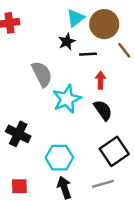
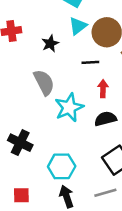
black star: (67, 42) -> (50, 44), moved
black semicircle: (103, 110) -> (105, 119), turned -70

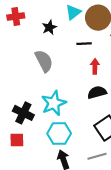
cyan star: (69, 107) -> (54, 103), moved
red square: (21, 195) -> (17, 140), moved

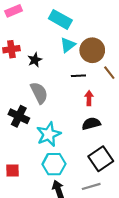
black star: (49, 27) -> (35, 60), moved
black cross: (23, 113) -> (19, 116), moved

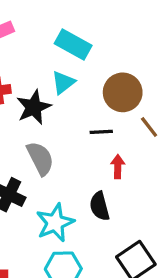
cyan triangle: (68, 45) -> (63, 82), moved
black star: (35, 60) -> (34, 107), size x1.5
black semicircle: (91, 124) -> (100, 206), moved, turned -90

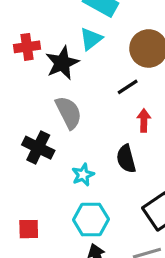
black line: (101, 132) -> (128, 87), turned -30
cyan star: (55, 223) -> (83, 175), size x0.6

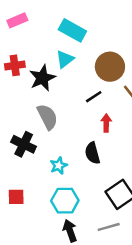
red square: (29, 229) -> (16, 197), moved

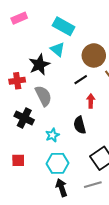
cyan triangle: (65, 59) -> (57, 49), turned -42
red cross: (15, 65) -> (17, 81), moved

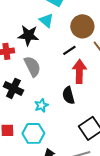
black star: (39, 65) -> (28, 35), turned 30
red arrow: (91, 101) -> (79, 71), size x1.6
cyan hexagon: (57, 163) -> (33, 133), moved

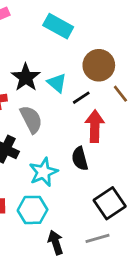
cyan triangle: (46, 20) -> (57, 83), moved
black star: (28, 35) -> (26, 77), turned 30
cyan star: (41, 105) -> (43, 172), size x1.5

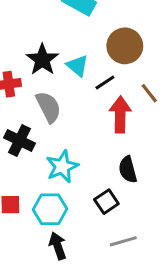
brown line: (120, 94) -> (149, 93), moved
black semicircle: (80, 159) -> (128, 170), moved
black square: (110, 203) -> (106, 202), moved, size x0.7
black arrow: (56, 242) -> (58, 246), moved

